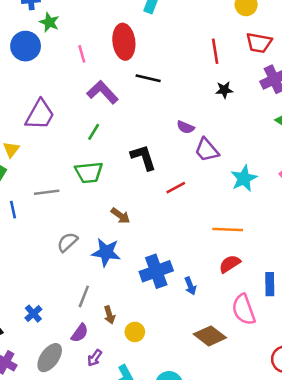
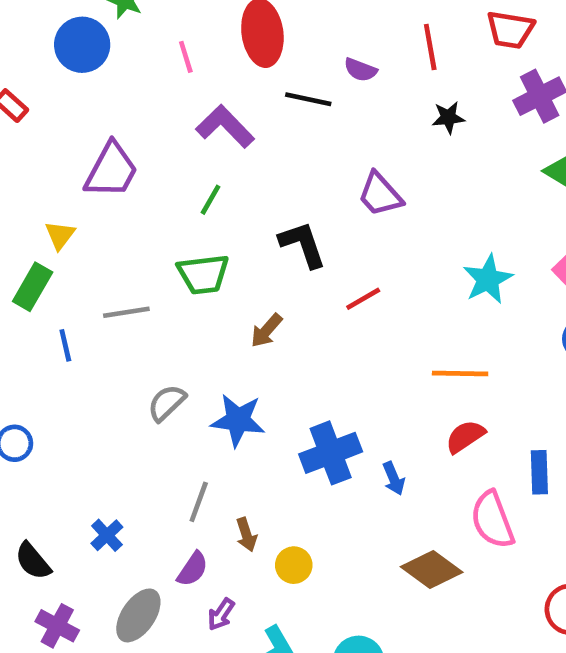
purple semicircle: (186, 127) -> (360, 70), moved
purple trapezoid: (207, 150) -> (380, 194), moved
brown arrow: (120, 216) -> (266, 330), moved, turned 96

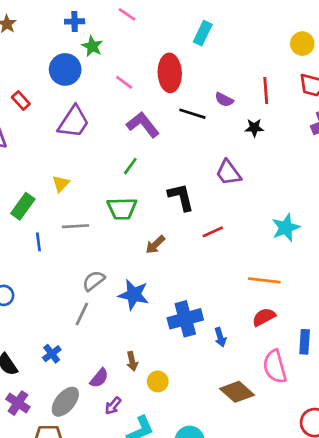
pink line: (186, 57) -> (124, 82), turned -42
black star: (448, 118) -> (254, 128), moved
purple trapezoid: (111, 170) -> (74, 122), moved
yellow triangle: (60, 235) -> (61, 184), moved
gray line: (199, 502) -> (82, 314), moved

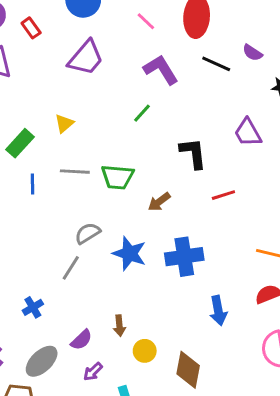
green trapezoid: (122, 209) -> (118, 177), moved
blue cross: (185, 319) -> (184, 257), moved
blue arrow: (220, 337) -> (218, 311), size x1.4
brown diamond: (237, 392) -> (188, 370), moved, turned 52

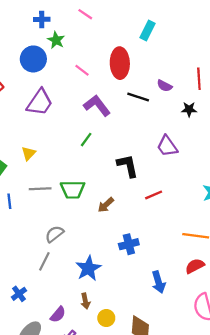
blue star: (129, 253) -> (88, 268), moved, turned 30
blue cross: (184, 257) -> (129, 244), size x0.7

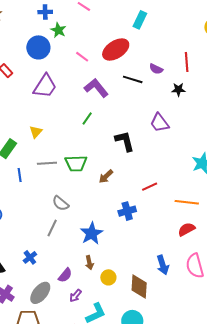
red ellipse: (120, 63) -> (116, 49), turned 60
red line: (154, 195) -> (150, 187), moved
gray semicircle: (54, 234) -> (61, 203), turned -102
blue arrow: (159, 282) -> (163, 265), moved

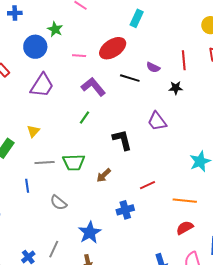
blue cross: (45, 12) -> (15, 13), moved
pink line: (82, 57) -> (79, 56), turned -32
blue line: (20, 175) -> (27, 186), moved
gray line: (52, 228) -> (54, 249), moved

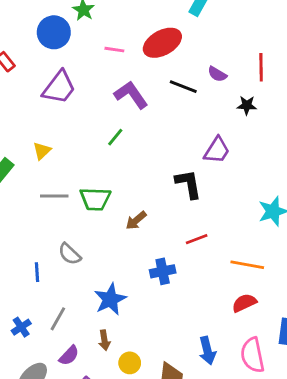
purple trapezoid: (157, 121) -> (217, 150), turned -115
black L-shape: (122, 140) -> (188, 184), moved
blue line: (27, 186) -> (37, 272), moved

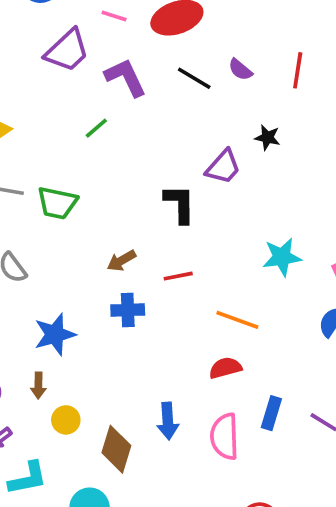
purple trapezoid: (59, 87) -> (67, 51), moved
black star: (247, 105) -> (267, 137), moved
brown arrow: (136, 220) -> (121, 261), moved

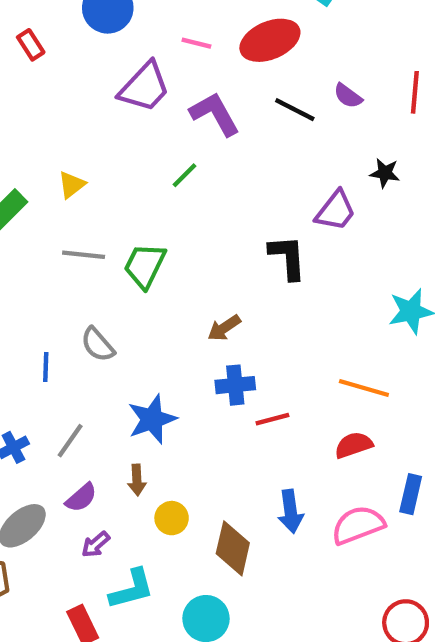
green trapezoid: (57, 203) -> (145, 266), turned 108
red line: (178, 276) -> (272, 419), moved
pink semicircle: (225, 436) -> (358, 525), turned 75

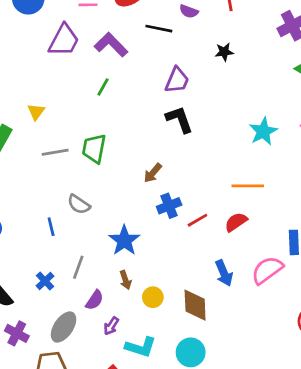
purple trapezoid: (336, 211) -> (177, 80), moved
red semicircle: (354, 445) -> (236, 222), moved
cyan L-shape: (132, 589) -> (141, 347), turned 48

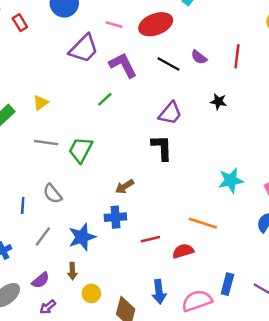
blue cross: (169, 206) -> (115, 217), moved
gray line: (78, 267) -> (43, 236), moved

